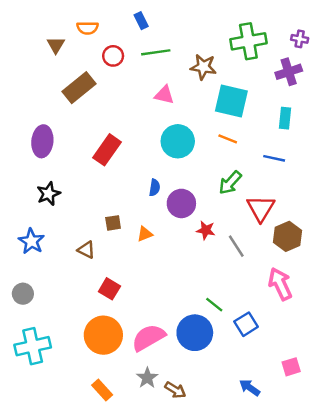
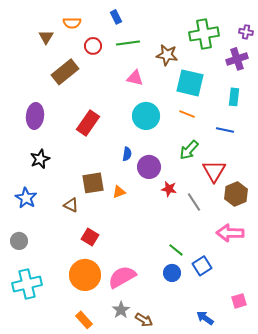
brown square: (113, 223) -> (93, 183), size x1.6
pink arrow: (280, 284) -> (230, 233), turned -64
blue circle: (195, 333) -> (172, 273), moved, size x0.6

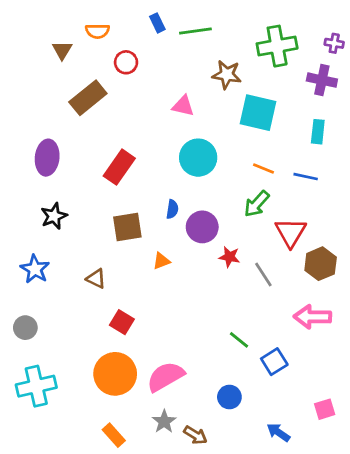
green line: (128, 43) -> (195, 31), moved
purple cross: (237, 59) -> (322, 80), turned 30
orange line: (187, 114) -> (263, 168), moved
brown square: (93, 183) -> (127, 227), moved
blue circle: (172, 273) -> (229, 397), moved

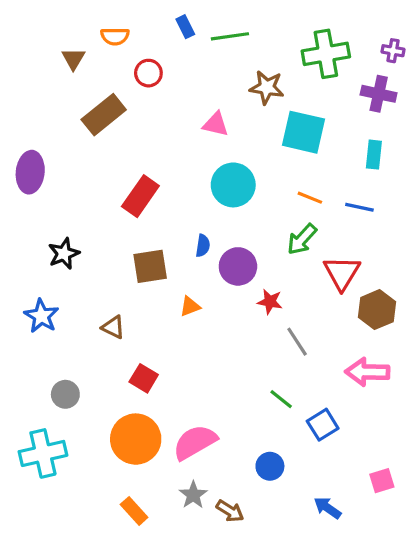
purple ellipse: (47, 158) -> (30, 172), moved
gray line: (263, 275) -> (297, 342), moved
gray circle: (25, 328) -> (65, 394), moved

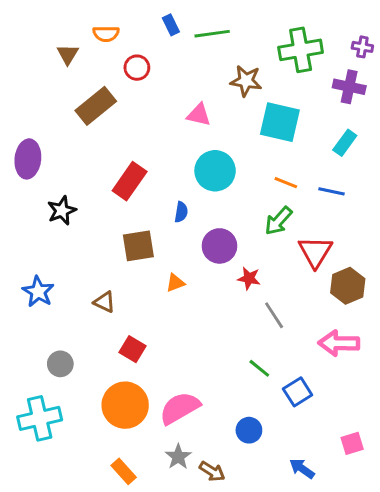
cyan rectangle: (374, 155) -> (345, 143), turned 30
blue semicircle: (203, 246) -> (181, 212), moved
black star: (64, 254) -> (62, 211), moved

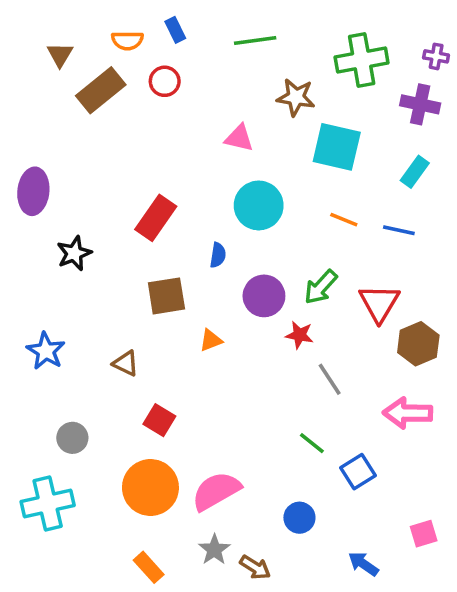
blue rectangle: (171, 25) -> (175, 30), moved
brown triangle: (68, 54) -> (60, 55), moved
brown rectangle: (96, 106) -> (101, 90), moved
green arrow: (278, 221) -> (321, 287), moved

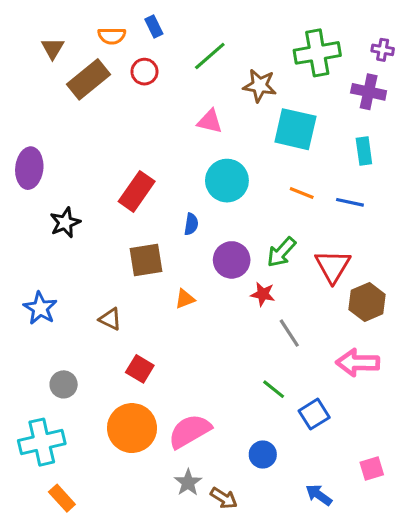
green line: (255, 40) -> (210, 56), moved, turned -33
cyan rectangle: (415, 172) -> (364, 151), turned -44
orange rectangle: (149, 567) -> (62, 498), moved

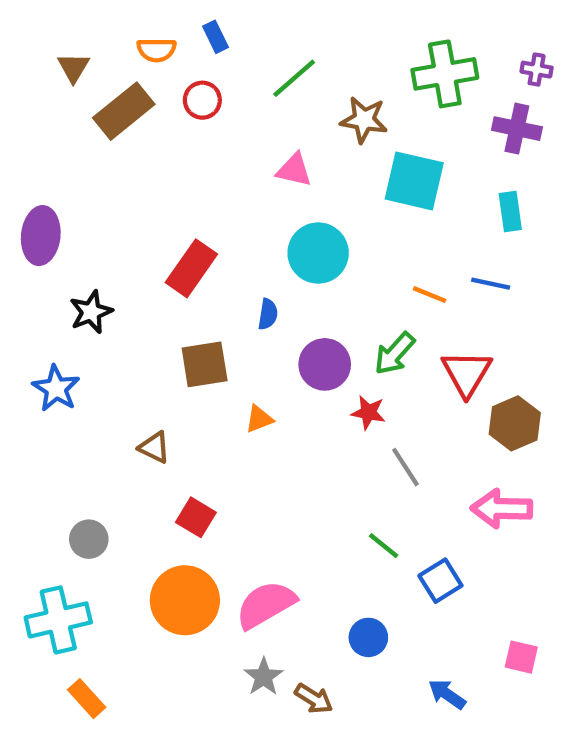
orange line: (302, 193) -> (430, 295), moved
blue star: (40, 308) -> (56, 388), moved
pink square: (372, 469) -> (521, 657), turned 30

